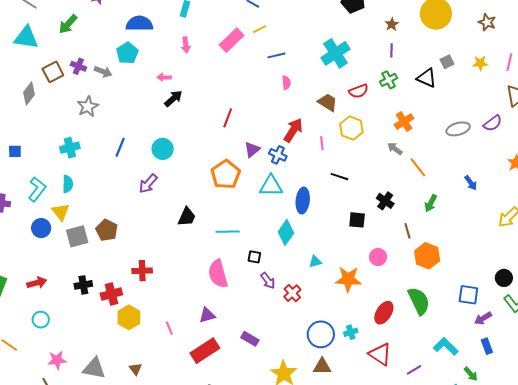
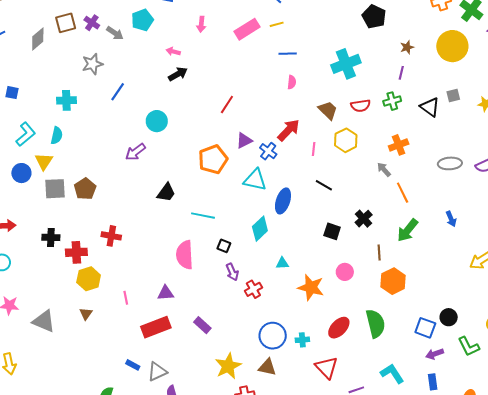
blue line: (120, 147) -> (118, 92), moved
green arrow: (431, 203) -> (408, 230), size x1.4
black circle: (504, 278) -> (449, 317), moved
brown triangle: (135, 369) -> (86, 314), moved

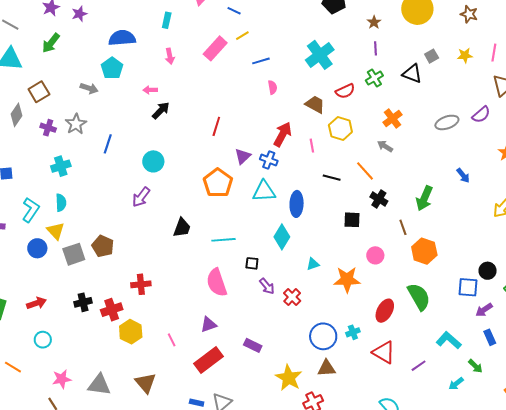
purple cross: (92, 23) -> (48, 128), moved
orange line: (403, 193) -> (365, 171), moved
brown triangle: (86, 314) -> (146, 383), moved, size x1.6

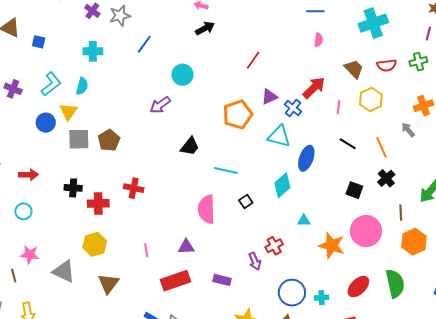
pink circle: (375, 255) -> (366, 231), size x1.8
black square: (252, 263) -> (246, 201), turned 32
purple arrow: (267, 286) -> (255, 261), moved
yellow hexagon: (131, 332) -> (95, 244), moved
purple rectangle: (253, 345) -> (222, 280), turned -30

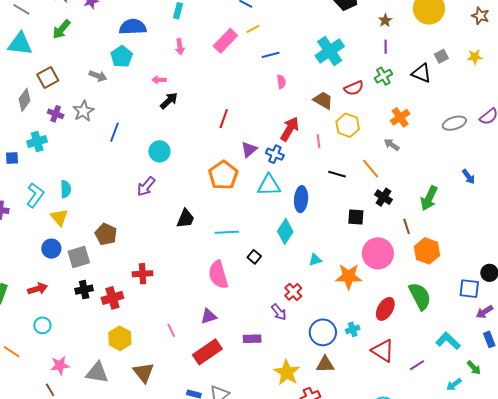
cyan cross: (93, 51) -> (37, 141), moved
blue circle: (46, 123) -> (51, 249), moved
gray square: (79, 139) -> (79, 257), moved

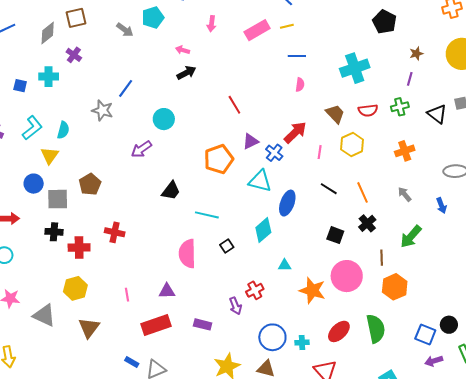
gray star: (83, 111) -> (102, 110), moved, turned 30
red line: (224, 119) -> (234, 105), turned -66
gray arrow: (392, 145) -> (405, 194), moved
blue arrow: (469, 177) -> (441, 206), moved

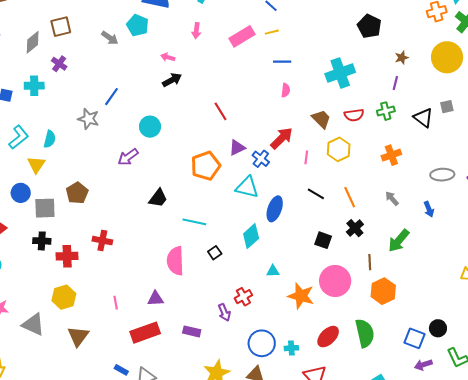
cyan pentagon: (153, 18) -> (138, 25), turned -30

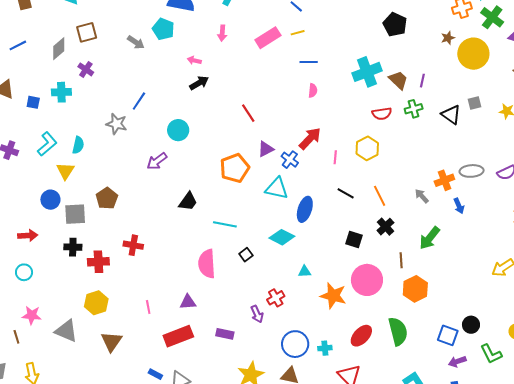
brown star: (402, 58) -> (448, 38), moved
brown trapezoid: (321, 119) -> (398, 80), moved
orange cross: (391, 155) -> (444, 180), moved
cyan diamond: (251, 236) -> (282, 237), turned 70

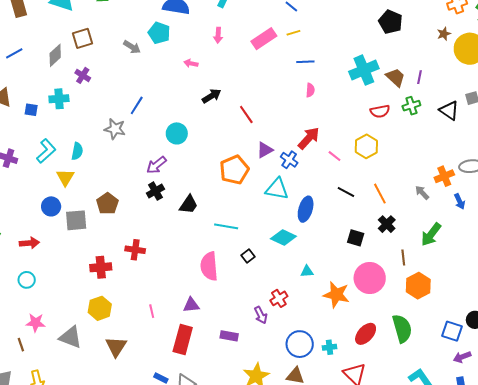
black arrow: (199, 83) -> (212, 96), moved
pink line: (335, 157) -> (335, 156), turned -56
black cross: (73, 247) -> (155, 191), moved, turned -30
red rectangle: (178, 336) -> (183, 339), turned -52

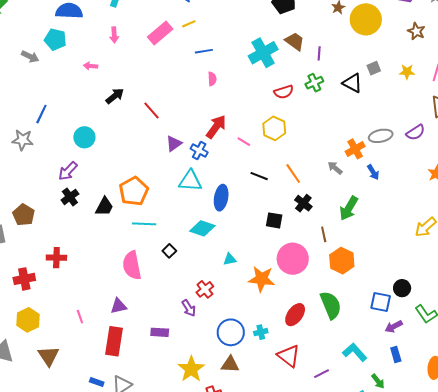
brown trapezoid: (395, 77) -> (295, 41), moved
orange pentagon: (234, 170) -> (134, 191), moved

